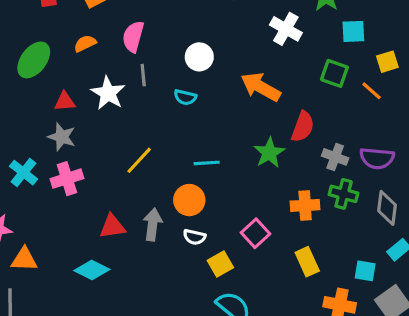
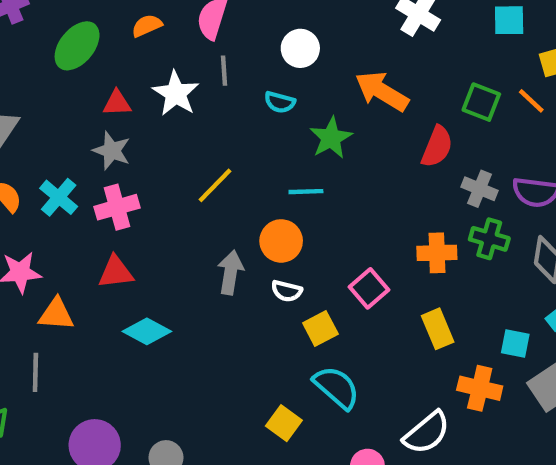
green square: (334, 73) -> (481, 102), moved
green star: (269, 153) -> (331, 138), moved
red triangle: (112, 226) -> (116, 272), moved

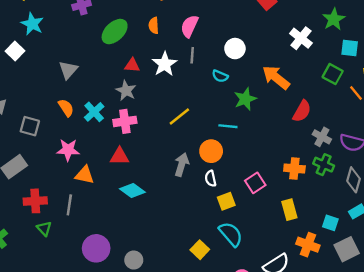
orange semicircle: (147, 26) -> (154, 25), turned -77
green square: (481, 102) -> (333, 74), moved
white semicircle: (287, 291) -> (211, 179), turned 56

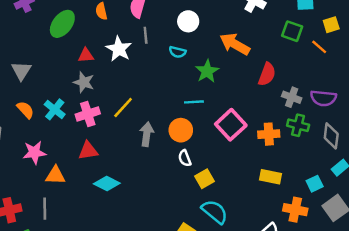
yellow line: (179, 116) -> (123, 108), moved
gray arrow: (182, 165) -> (147, 134), moved
pink square: (255, 183) -> (231, 125), moved, size x1.4
yellow rectangle: (289, 210) -> (270, 177), turned -54
cyan square: (330, 223) -> (315, 184), turned -35

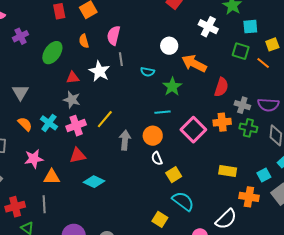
white circle: (188, 21) -> (169, 46), moved
orange cross: (269, 134) -> (222, 122), moved

